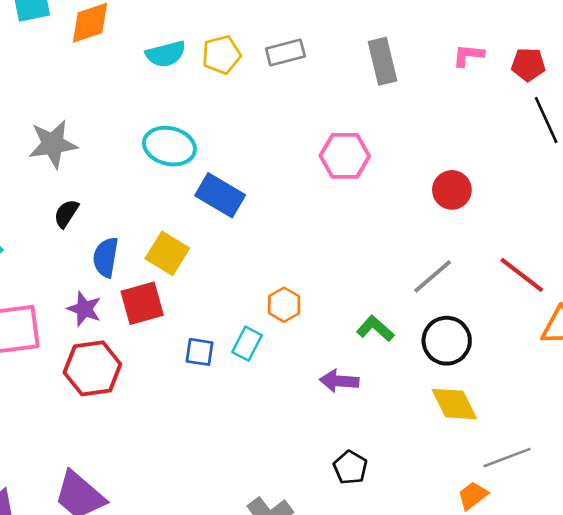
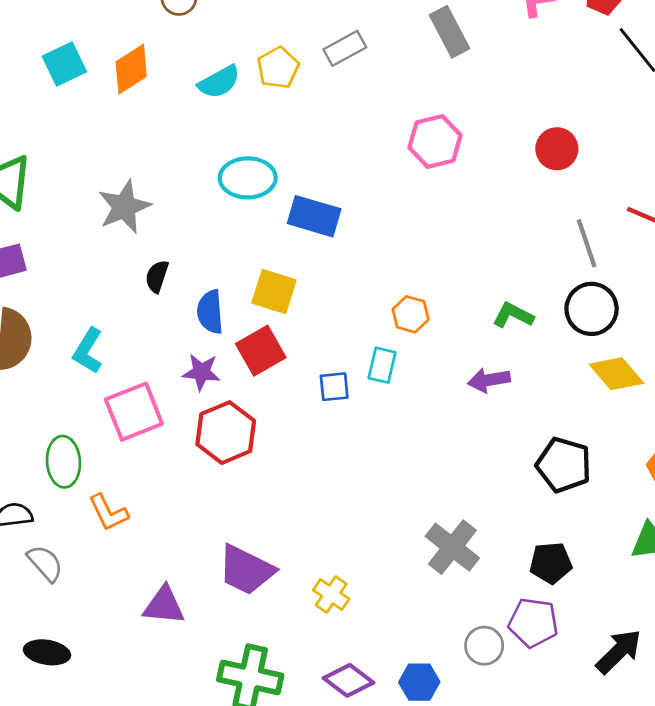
gray line: (433, 276) -> (587, 243), moved, turned -54
black pentagon: (350, 467) -> (564, 465), moved, size x1.5

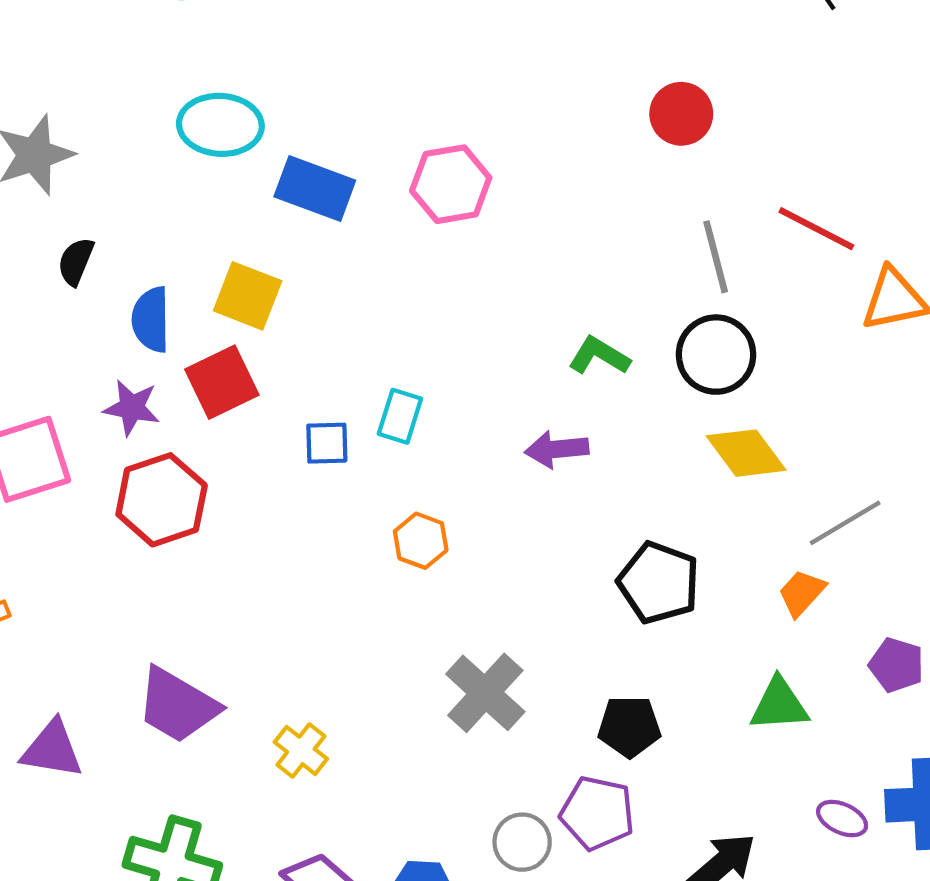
pink hexagon: (435, 141) -> (451, 184), moved
orange hexagon: (411, 314) -> (421, 541), moved

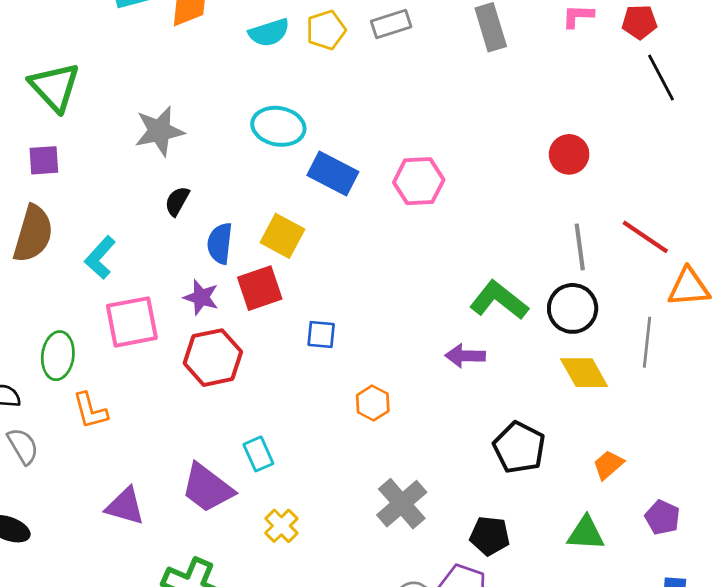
green L-shape: (599, 356) -> (499, 300), size x1.5
cyan rectangle: (400, 416) -> (258, 454), moved, turned -48
gray line: (845, 523) -> (647, 342), moved, turned -60

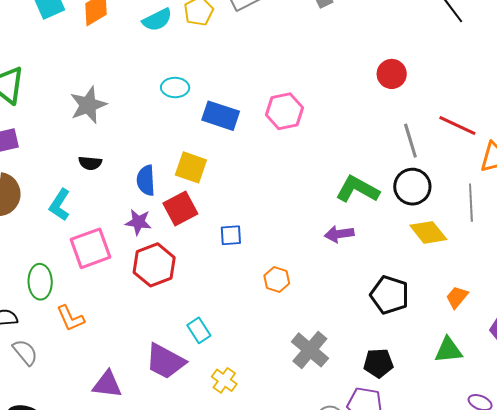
cyan ellipse: (278, 126) -> (175, 87), size x0.7
black semicircle: (177, 201) -> (90, 163), moved, turned -105

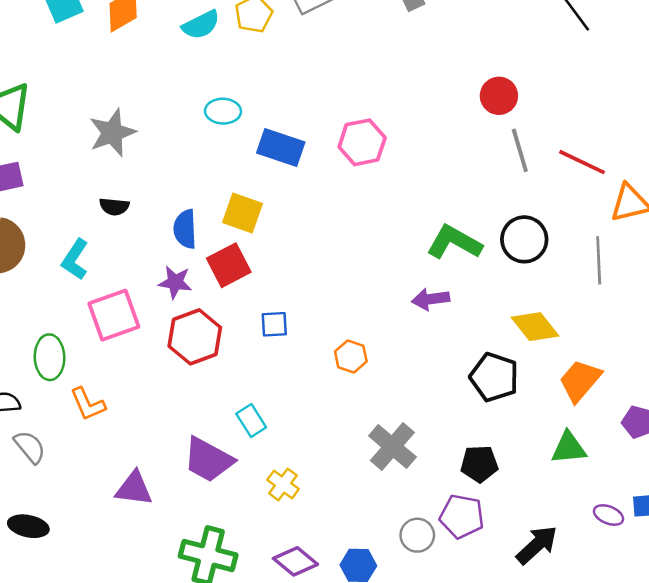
gray line: (410, 141) -> (520, 150), moved
yellow diamond: (428, 232) -> (535, 327), moved
blue square: (231, 235) -> (274, 324), moved
orange trapezoid: (457, 297) -> (580, 381), size x1.5

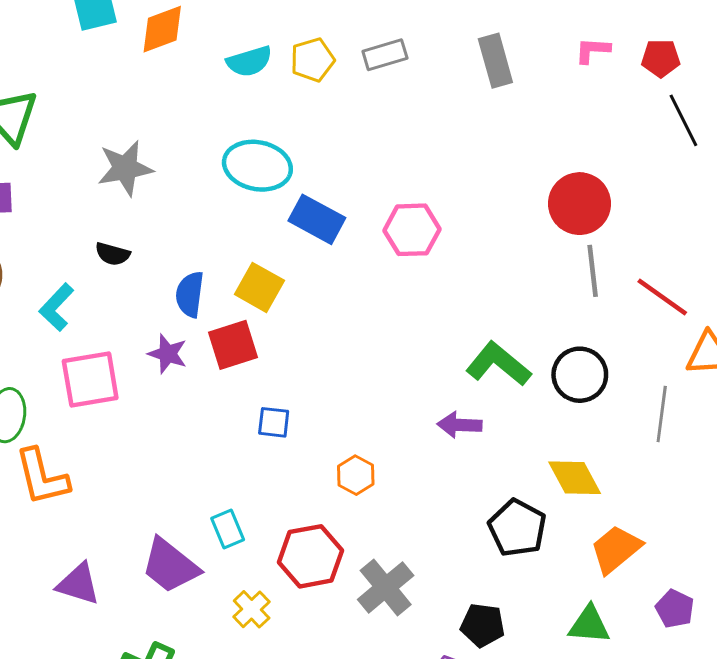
red circle: (499, 96) -> (580, 204), size x1.4
cyan ellipse: (223, 111) -> (257, 166), size x1.6
red hexagon: (195, 337) -> (311, 556), moved
orange L-shape: (88, 404) -> (42, 477), size x1.4

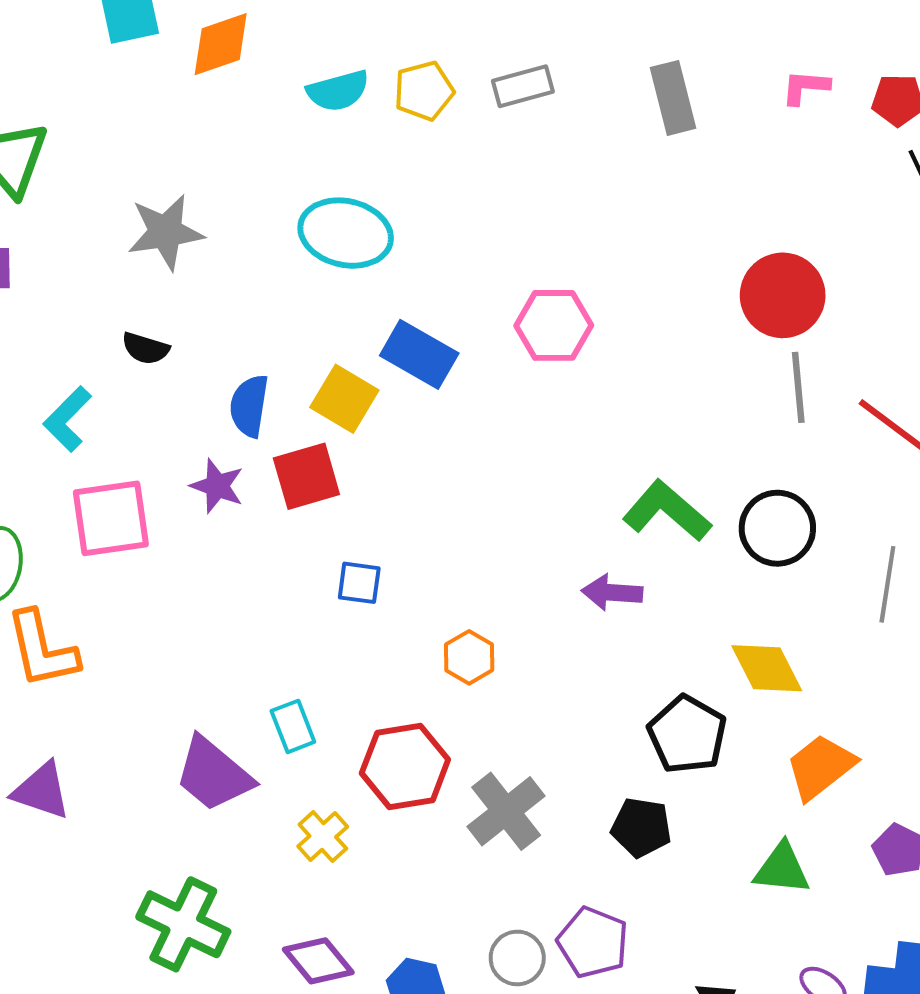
blue rectangle: (317, 219) -> (419, 354), moved
purple triangle: (78, 584) -> (42, 791), moved
black pentagon: (483, 625) -> (641, 827), moved

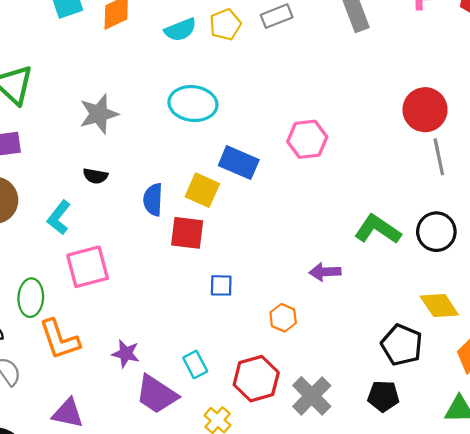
red square: (306, 476) -> (187, 233), turned 30
purple star: (217, 486) -> (126, 354), moved
purple arrow: (612, 592) -> (325, 272), moved

